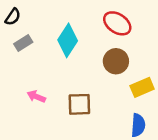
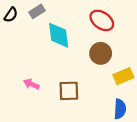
cyan diamond: (68, 40) -> (59, 35), turned -40
gray rectangle: (23, 43) -> (37, 11), moved

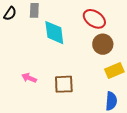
gray rectangle: (37, 11) -> (34, 10), turned -56
brown circle: (101, 53) -> (103, 44), moved

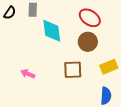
brown circle: (103, 44) -> (88, 42), moved
brown square: (64, 84) -> (73, 70), moved

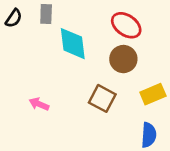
brown square: (73, 70) -> (102, 98), turned 30

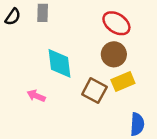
cyan diamond: (73, 44) -> (59, 63), moved
yellow rectangle: (153, 94) -> (123, 82), moved

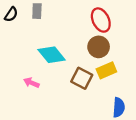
red ellipse: (116, 23) -> (101, 20), turned 30
cyan diamond: (59, 63) -> (52, 55), turned -32

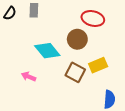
red ellipse: (101, 20) -> (93, 18), turned -50
brown circle: (99, 47) -> (77, 39), moved

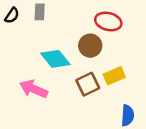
brown square: (75, 72) -> (88, 84), turned 36
pink arrow: (29, 77) -> (34, 89), size x1.6

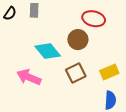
yellow rectangle: (114, 76) -> (109, 72), moved

